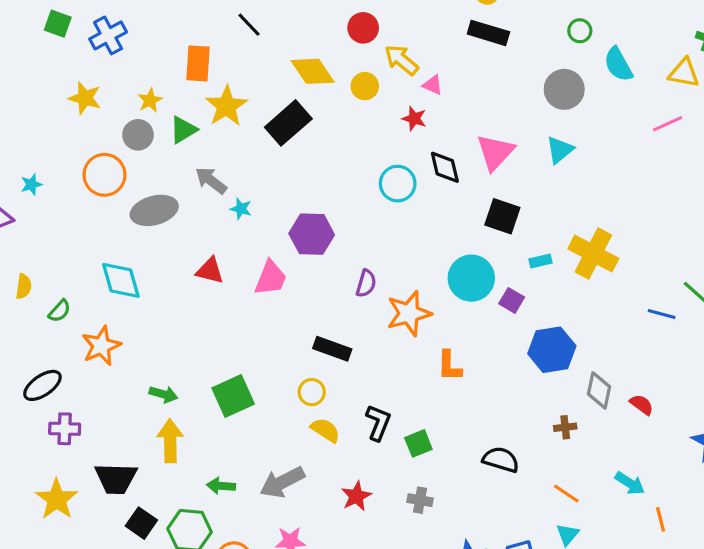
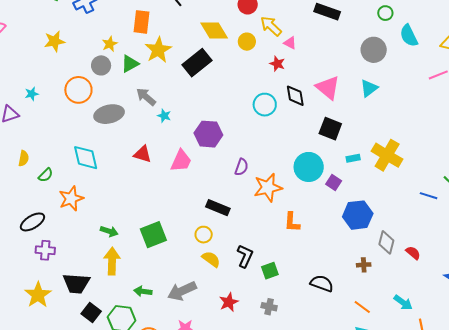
yellow star: (85, 98) -> (54, 41), moved, turned -30
pink triangle: (495, 152) -> (328, 88), turned -36

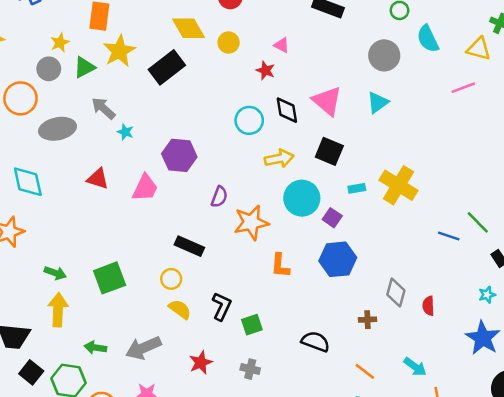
yellow arrow: (271, 26) -> (279, 158), moved, turned 125
blue hexagon: (358, 215) -> (338, 259), moved
red semicircle: (413, 253) -> (428, 306), turned -133

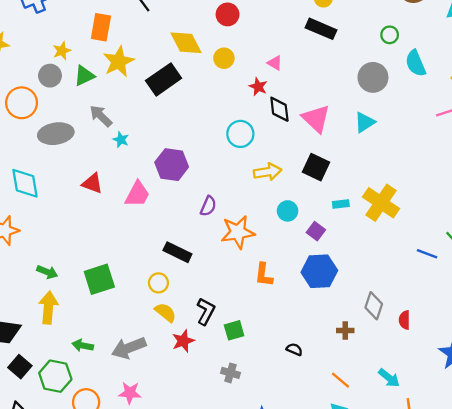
black diamond: (287, 110) -> (279, 109), moved
cyan circle: (302, 198) -> (288, 211), size x0.6
black semicircle: (315, 342) -> (294, 349), size x0.6
red star: (201, 363) -> (183, 341), moved

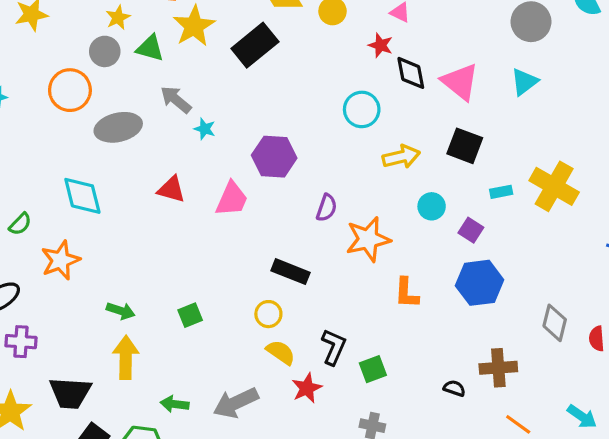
green triangle: (84, 76) -> (150, 48), turned 45
green square: (99, 279) -> (190, 315), size x0.6
brown cross: (345, 331) -> (498, 368), moved, size x1.6

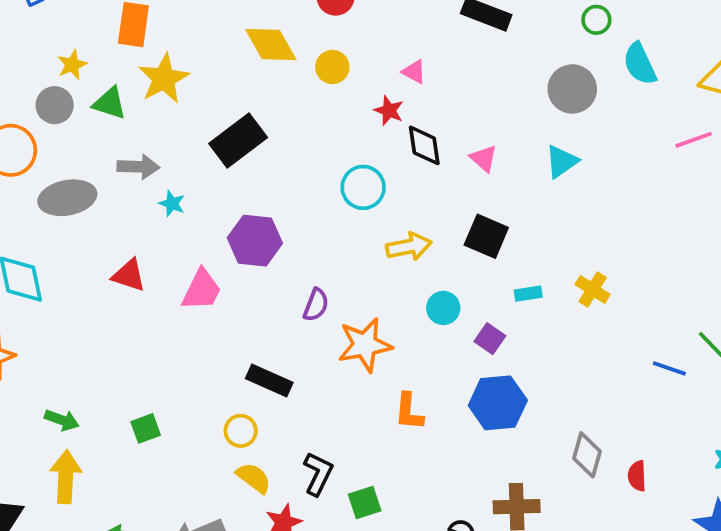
black rectangle: (255, 45) -> (238, 141), moved
pink triangle: (460, 82) -> (484, 159), size x0.6
gray arrow: (176, 100) -> (138, 167), turned 140
yellow cross: (554, 186) -> (593, 289), size x0.6

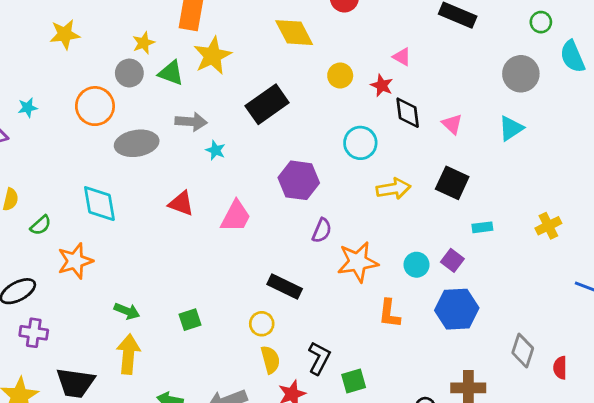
yellow circle: (332, 67) -> (340, 76), moved
purple hexagon: (255, 241) -> (299, 180), moved
yellow cross: (593, 289) -> (548, 226), moved, turned 30
cyan circle: (443, 308) -> (417, 265), moved
yellow semicircle: (254, 478) -> (270, 360), turned 36

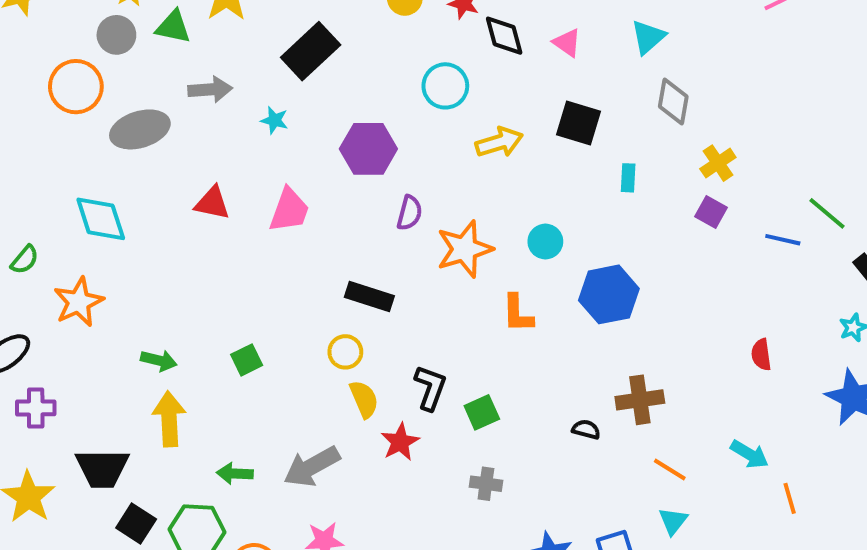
cyan star: (216, 150) -> (274, 120), moved
cyan rectangle: (482, 227) -> (628, 178), turned -72
purple square: (452, 260) -> (711, 212), moved
gray diamond: (523, 351) -> (673, 101), moved

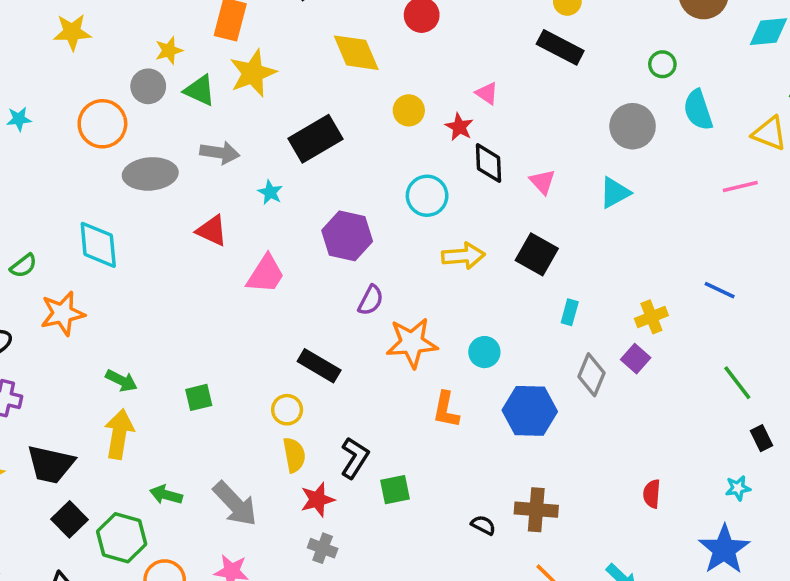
gray diamond: (673, 101) -> (592, 375), moved
red triangle: (212, 203) -> (212, 231), moved
blue line: (783, 240) -> (720, 290), moved
gray arrow: (312, 467) -> (235, 504), turned -117
gray cross: (486, 484) -> (323, 548), moved

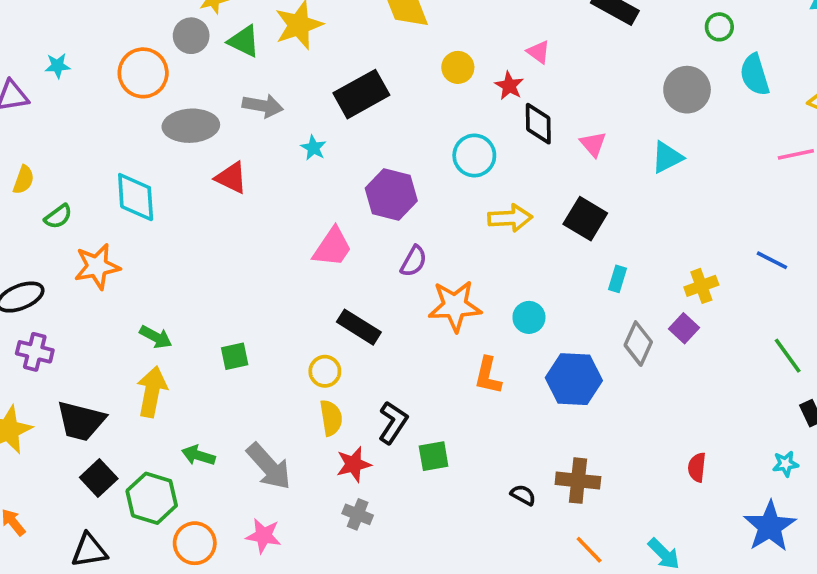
red triangle: (212, 231) -> (231, 178), moved
pink trapezoid: (266, 274) -> (332, 247), moved

